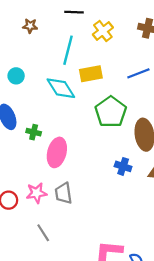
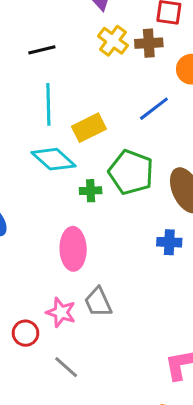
yellow cross: (103, 31) -> (113, 41), moved
green cross: (34, 132) -> (91, 191), moved
pink star: (36, 193) -> (61, 312), turned -30
gray line: (43, 233) -> (66, 367), moved

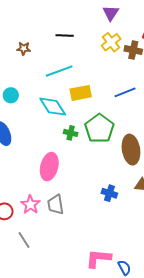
cyan line: (48, 104) -> (59, 71), turned 56
blue cross: (169, 242) -> (109, 193), moved

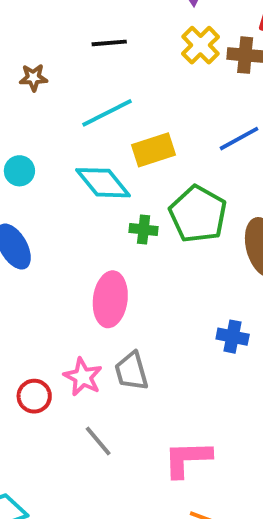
gray line: (24, 240) -> (98, 441), moved
pink L-shape: (98, 258) -> (187, 459), moved

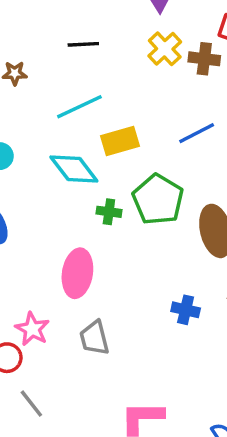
pink star: (83, 377) -> (32, 329), moved
gray line: (98, 441) -> (31, 404), moved

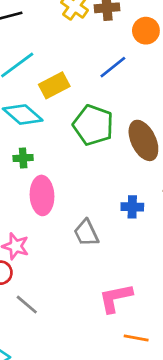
green cross: (109, 212) -> (23, 158), moved
gray trapezoid: (94, 338) -> (86, 233), moved

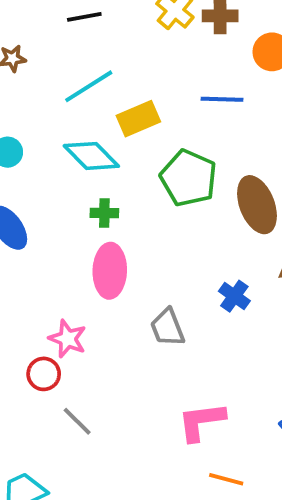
blue line: (113, 67) -> (222, 99), turned 36
green cross: (23, 158) -> (104, 213), moved
blue cross: (132, 207) -> (234, 296), turned 30

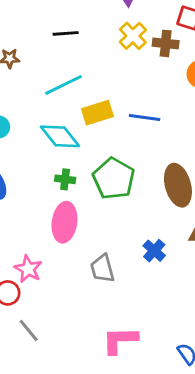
blue line: (222, 99) -> (145, 118), moved
green pentagon: (189, 178) -> (114, 179), moved

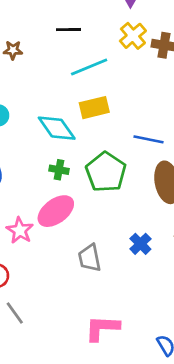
cyan line: (64, 85) -> (89, 67), moved
blue line: (145, 118) -> (148, 139), moved
pink ellipse: (64, 222) -> (56, 211), turned 42
pink star: (28, 269) -> (20, 230), moved

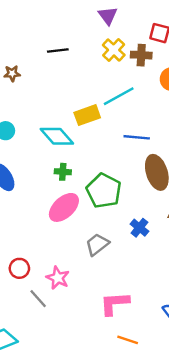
cyan line: (89, 67) -> (119, 96), moved
green pentagon: (106, 172) -> (104, 191), moved
pink star: (20, 230) -> (58, 278), moved
gray trapezoid: (90, 258) -> (97, 244), turned 70

